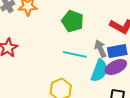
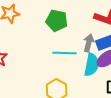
gray arrow: (100, 49) -> (89, 43), turned 48

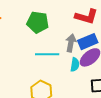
cyan semicircle: (92, 65) -> (75, 65), size x0.6

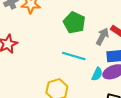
gray arrow: (71, 43) -> (102, 36), moved

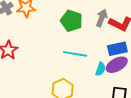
gray arrow: (102, 36) -> (102, 18), moved

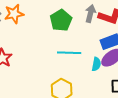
green pentagon: (71, 21) -> (61, 20), turned 30

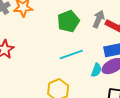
cyan line: (69, 53) -> (71, 55), turned -30

